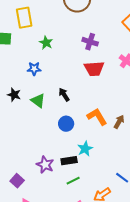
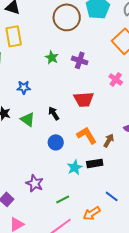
green star: (46, 43) -> (52, 57), moved
red trapezoid: (94, 69) -> (84, 99), moved
black rectangle: (69, 161) -> (95, 163), moved

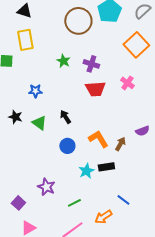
red trapezoid: (84, 99) -> (95, 89), moved

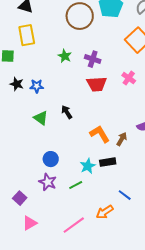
black star: (15, 117) -> (17, 84), moved
blue circle: (67, 146) -> (51, 159), moved
green line: (74, 203) -> (76, 185), moved

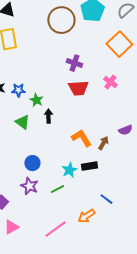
green star: (65, 56) -> (36, 100), moved
black arrow: (67, 112) -> (48, 116), turned 32

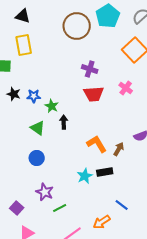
blue circle: (32, 163) -> (37, 158), moved
green line: (57, 189) -> (60, 208), moved

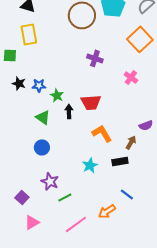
red trapezoid: (94, 94) -> (91, 102), moved
brown arrow: (119, 149) -> (131, 142), moved
black rectangle: (105, 172) -> (120, 161), moved

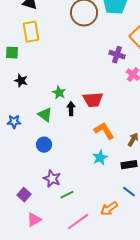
purple cross: (95, 58) -> (117, 55), moved
blue star: (39, 85) -> (14, 122), moved
black rectangle: (120, 161) -> (129, 165), moved
cyan star: (90, 165) -> (100, 158), moved

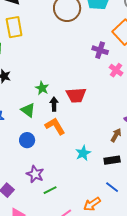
orange L-shape: (104, 131) -> (55, 126), moved

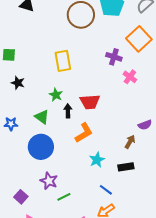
yellow rectangle: (14, 27) -> (63, 61), moved
orange L-shape: (55, 126) -> (84, 133), moved, turned 90
blue circle: (27, 140) -> (41, 147), size x1.6
blue line: (112, 187) -> (106, 190), moved

